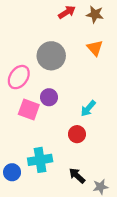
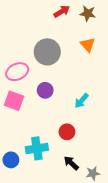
pink ellipse: (19, 77) -> (17, 72), turned 30
pink square: (29, 110) -> (14, 101), moved
red circle: (77, 134) -> (67, 132), moved

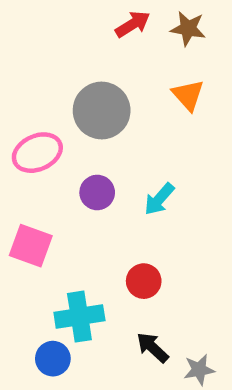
pink square: (14, 101) -> (31, 246), moved
cyan arrow: (82, 101) -> (159, 199), moved
blue circle: (11, 160) -> (53, 359), moved

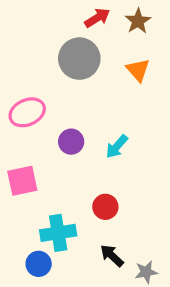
brown star: (188, 29) -> (138, 21), turned 30
gray circle: (102, 111) -> (79, 59), moved
pink square: (31, 246) -> (22, 181), turned -32

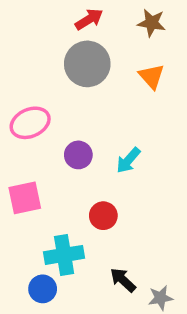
red arrow: (97, 18) -> (89, 19), moved
brown star: (138, 21) -> (152, 23), turned -30
red circle: (105, 207) -> (103, 216), moved

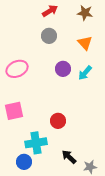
gray circle: (87, 64) -> (49, 36), size x0.6
purple circle: (78, 155) -> (63, 69), moved
cyan arrow: (128, 160) -> (85, 73), moved

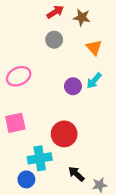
brown star: (85, 13) -> (82, 17), moved
purple circle: (63, 69) -> (73, 86), moved
red circle: (58, 121) -> (64, 134), size x1.5

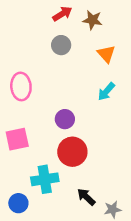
pink ellipse: (19, 76) -> (21, 86), turned -70
purple circle: (73, 86) -> (65, 119), moved
blue circle: (26, 179) -> (18, 203), moved

